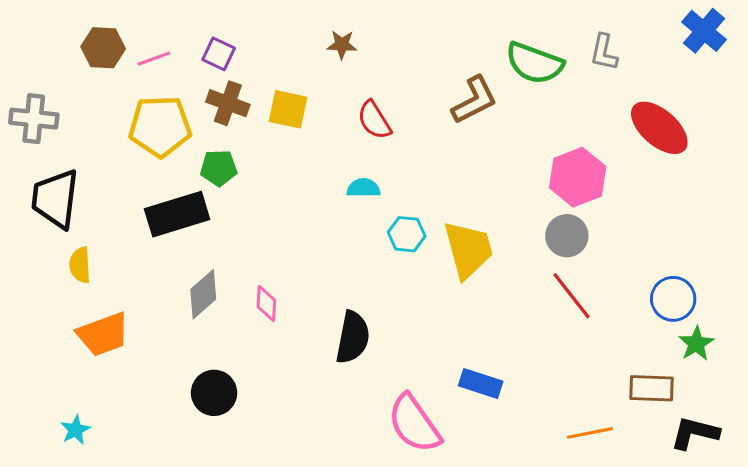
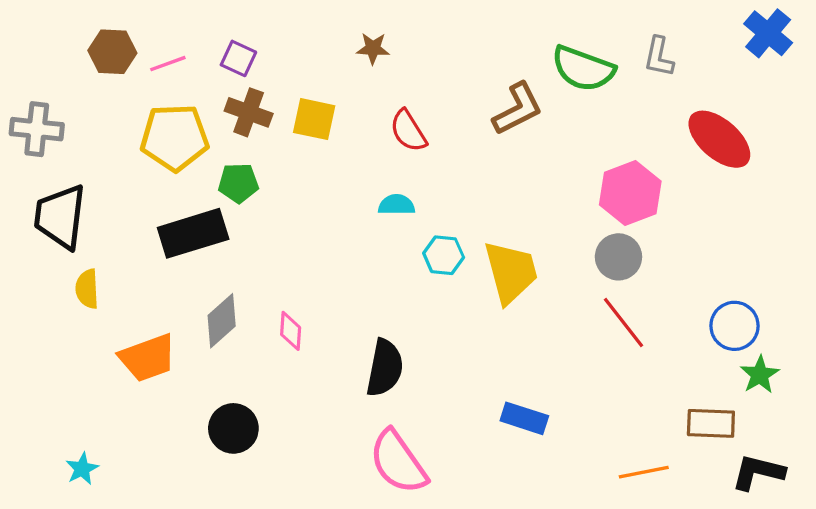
orange trapezoid: (103, 334) -> (148, 358), moved
pink semicircle: (414, 424) -> (398, 462), moved

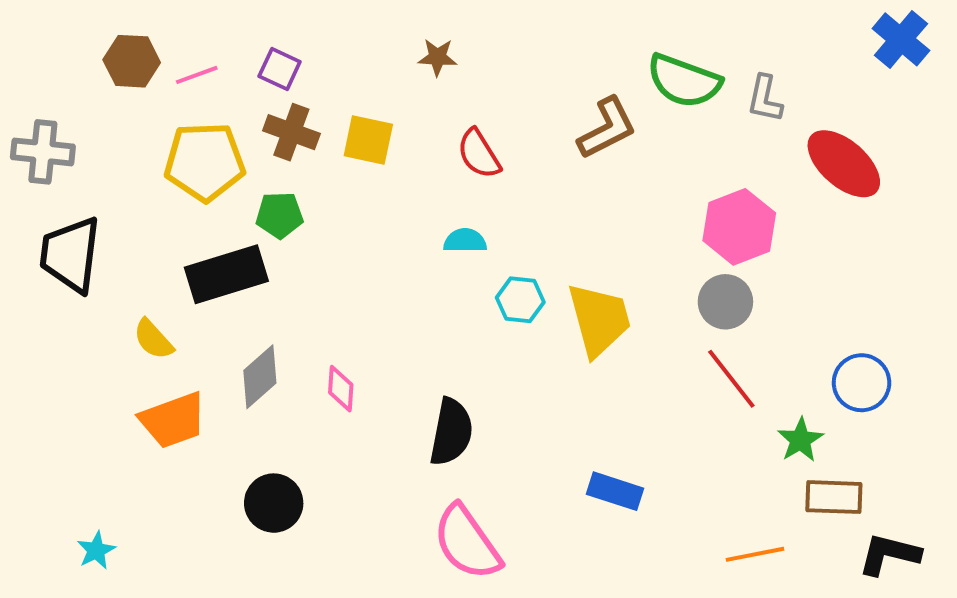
gray L-shape: (659, 57) -> (765, 99), moved
yellow semicircle: (87, 289) -> (153, 339), moved, turned -39
green star: (760, 375) -> (800, 440), moved

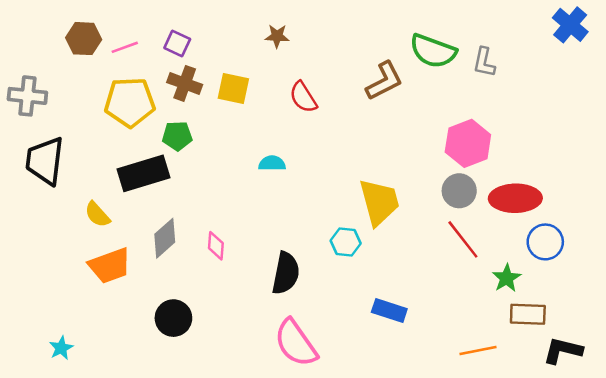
red ellipse: (844, 164) -> (515, 198), moved, turned -42
cyan semicircle: (465, 241) -> (272, 163), moved
cyan hexagon: (520, 300) -> (346, 242), moved

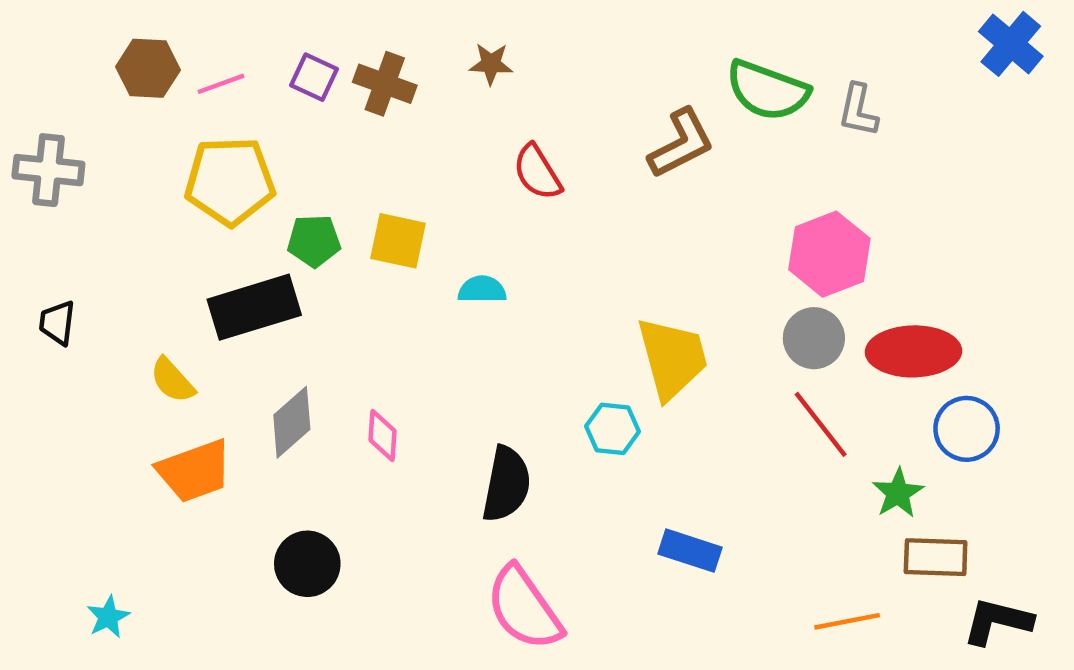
brown cross: (185, 83) -> (385, 84), moved
yellow square: (233, 88) -> (398, 241), moved
black trapezoid: (45, 161) -> (57, 323), moved, size x0.5

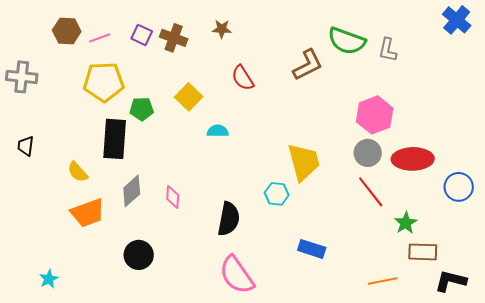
yellow square: (398, 241) -> (189, 97), moved, turned 32
black rectangle: (254, 307) -> (115, 139), turned -69
blue circle: (967, 429) -> (459, 187), moved

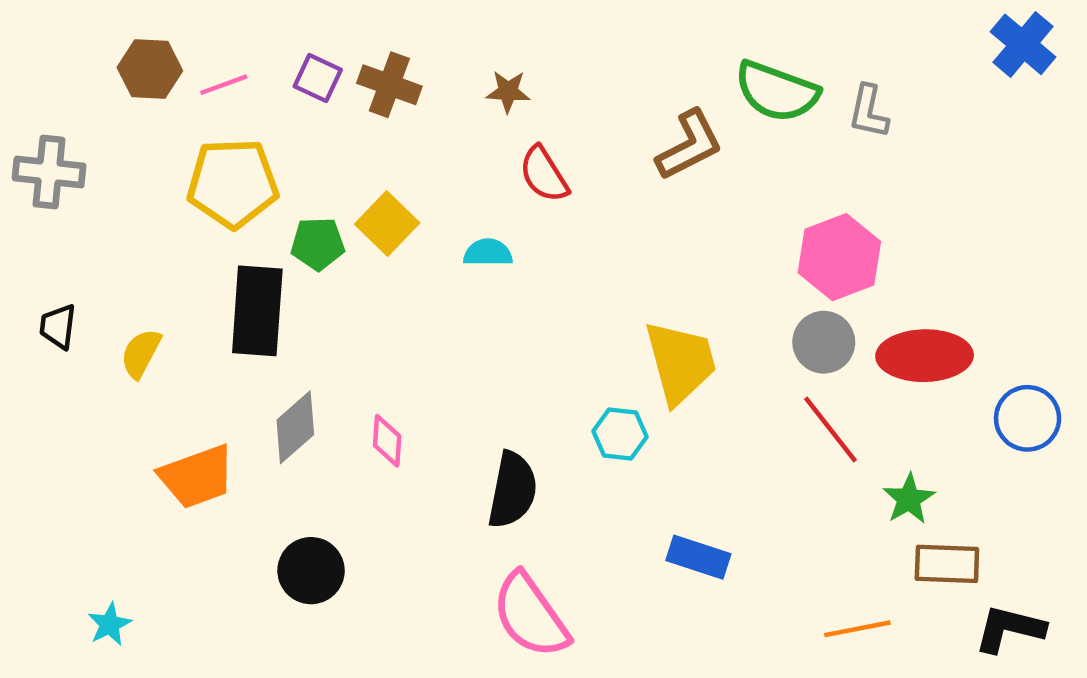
brown star: (222, 29) -> (508, 91), moved
yellow square: (189, 97) -> (387, 224), moved
cyan semicircle: (218, 131) -> (488, 253), moved
yellow semicircle: (78, 172) -> (141, 353), moved, turned 70

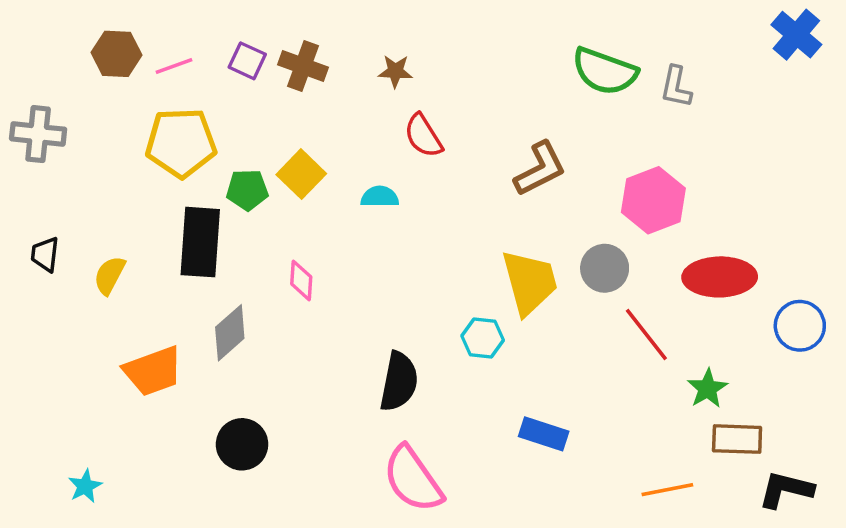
brown L-shape: (689, 145) -> (540, 169), moved
gray circle: (824, 342) -> (605, 268), moved
pink diamond: (387, 441) -> (301, 280), moved

